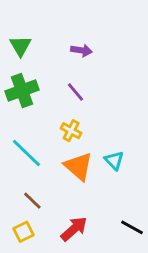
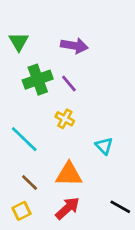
purple arrow: (81, 50) -> (74, 46), size x1.4
green cross: (22, 91) -> (38, 80), moved
orange triangle: (78, 166) -> (69, 174), moved, turned -40

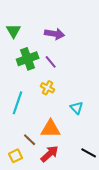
cyan line: (24, 139) -> (18, 103), turned 65
brown line: (30, 182) -> (30, 140), moved

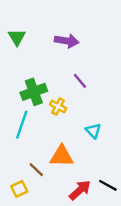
green cross: (28, 59) -> (34, 92), moved
purple line: (51, 62) -> (80, 81), moved
red arrow: (50, 154) -> (80, 190), moved

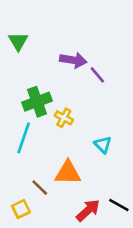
purple arrow: (67, 41) -> (73, 60), moved
purple line: (80, 81) -> (97, 75), moved

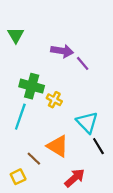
green cross: (37, 102) -> (32, 86), turned 35
cyan triangle: (103, 145) -> (87, 122), size x1.5
orange triangle: (68, 173) -> (58, 146), turned 30
black line: (119, 205) -> (98, 146), moved, turned 30

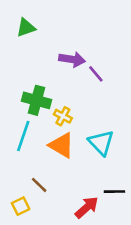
green triangle: (16, 35) -> (26, 28), moved, turned 42
orange triangle: (58, 146) -> (62, 145), moved
black line: (98, 146) -> (114, 192), moved, turned -60

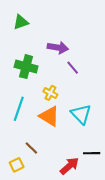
purple line: (96, 74) -> (73, 68), moved
green cross: (36, 100) -> (26, 67), moved

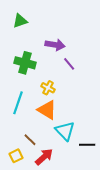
cyan triangle: (81, 114) -> (65, 131), moved
red arrow: (69, 166) -> (44, 157), moved

